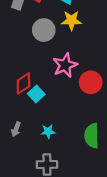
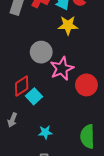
gray circle: (44, 30) -> (41, 52), moved
gray arrow: (16, 129) -> (12, 120), moved

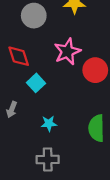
gray circle: (41, 52) -> (34, 16), moved
red diamond: (22, 86) -> (19, 56), moved, turned -75

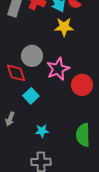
gray circle: (34, 16) -> (32, 56), moved

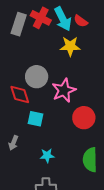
red circle: (82, 85) -> (84, 118), moved
cyan square: (31, 96) -> (36, 119), turned -35

